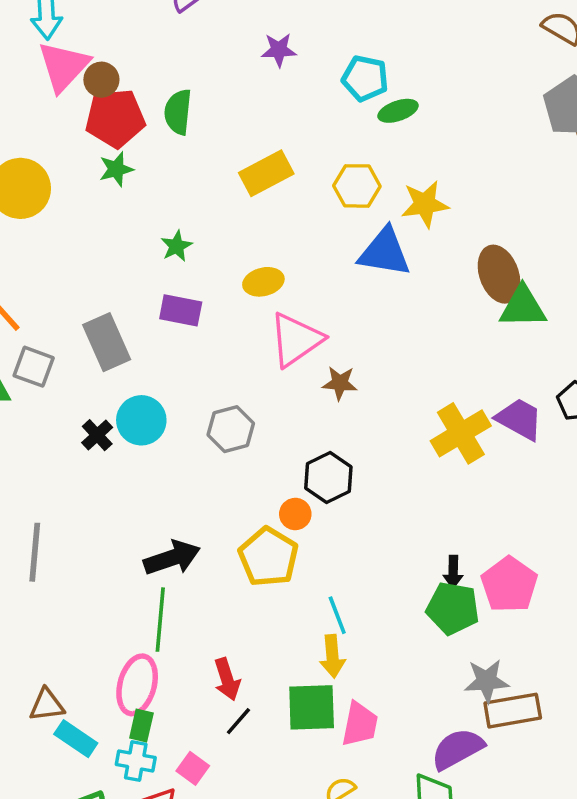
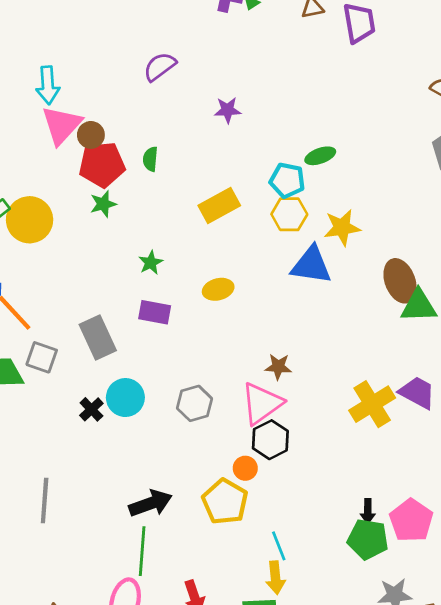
cyan pentagon: (365, 78) -> (287, 180), moved
green semicircle: (178, 112) -> (150, 159), size x0.7
pink triangle: (296, 340) -> (262, 403), moved

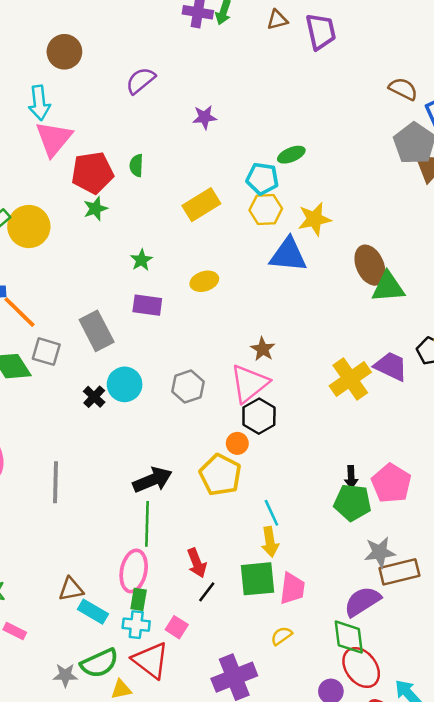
brown circle: (91, 135) -> (64, 52), moved, size x1.4
brown star: (278, 367) -> (263, 349), turned 30

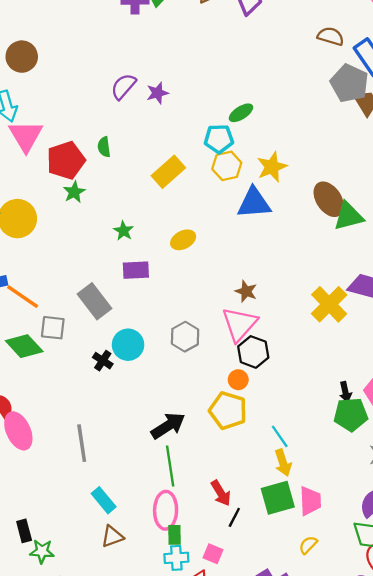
purple semicircle: (141, 81) -> (123, 86), moved
cyan rectangle: (93, 612) -> (104, 500), moved, turned 30

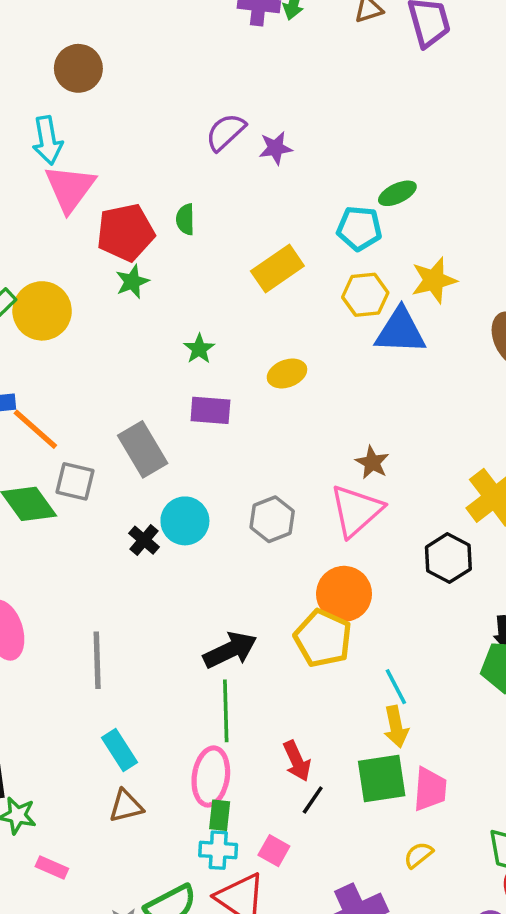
yellow hexagon: (227, 166) -> (365, 295), moved
black hexagon: (253, 352) -> (448, 558), moved
orange circle: (238, 380) -> (344, 594), size x1.8

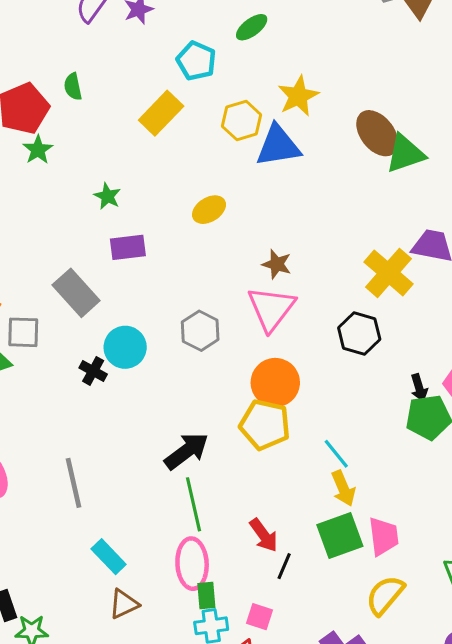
cyan pentagon: (359, 228) -> (196, 61), moved, turned 30
yellow ellipse: (287, 373) -> (209, 210), moved
yellow semicircle: (418, 855) -> (385, 595), size x1.6

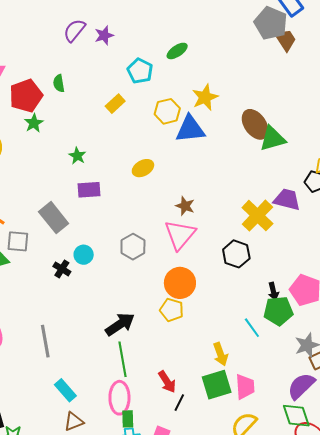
yellow rectangle: (161, 113) -> (115, 104), size x0.7
cyan circle: (125, 347) -> (84, 255), size x0.7
yellow pentagon: (265, 425) -> (172, 310), size x0.7
cyan line: (336, 454) -> (252, 328), moved

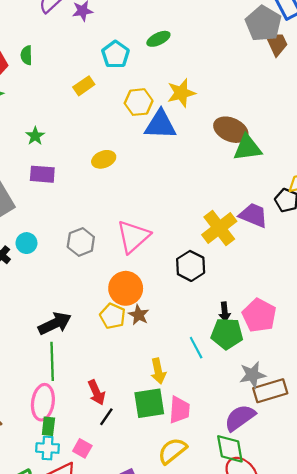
brown ellipse: (255, 124) -> (231, 130), turned -40
brown star: (185, 206) -> (139, 315), moved

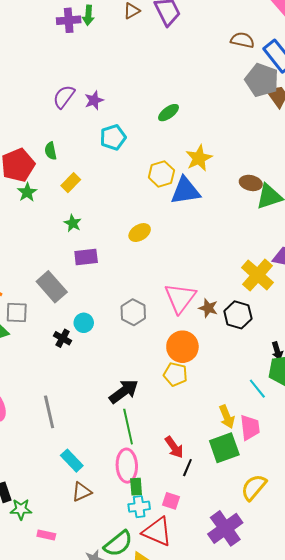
cyan pentagon: (115, 54) -> (113, 137), moved, turned 30
yellow rectangle: (84, 86) -> (71, 183), moved
brown ellipse: (231, 130) -> (251, 183), size x0.7
brown star: (139, 315) -> (208, 308), moved
pink trapezoid: (179, 410) -> (250, 428), moved

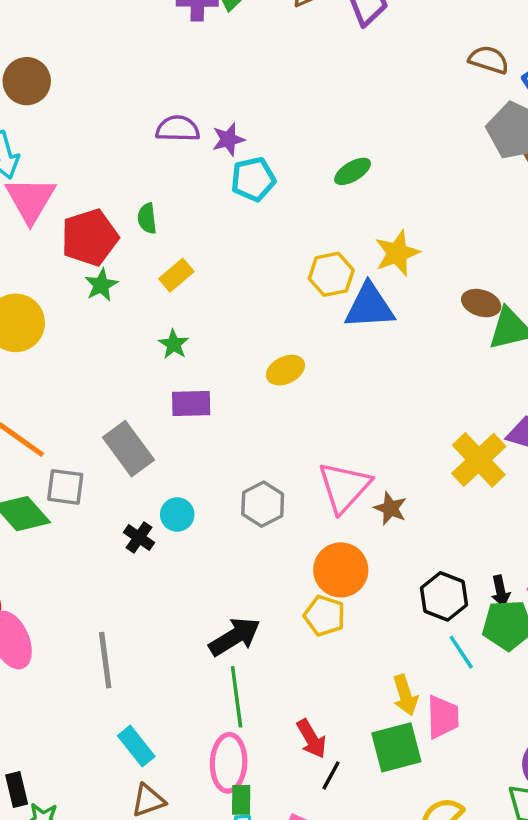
purple semicircle: (64, 97) -> (178, 129), turned 50
cyan pentagon: (113, 137) -> (253, 179), moved
black hexagon: (238, 315) -> (444, 596), moved

